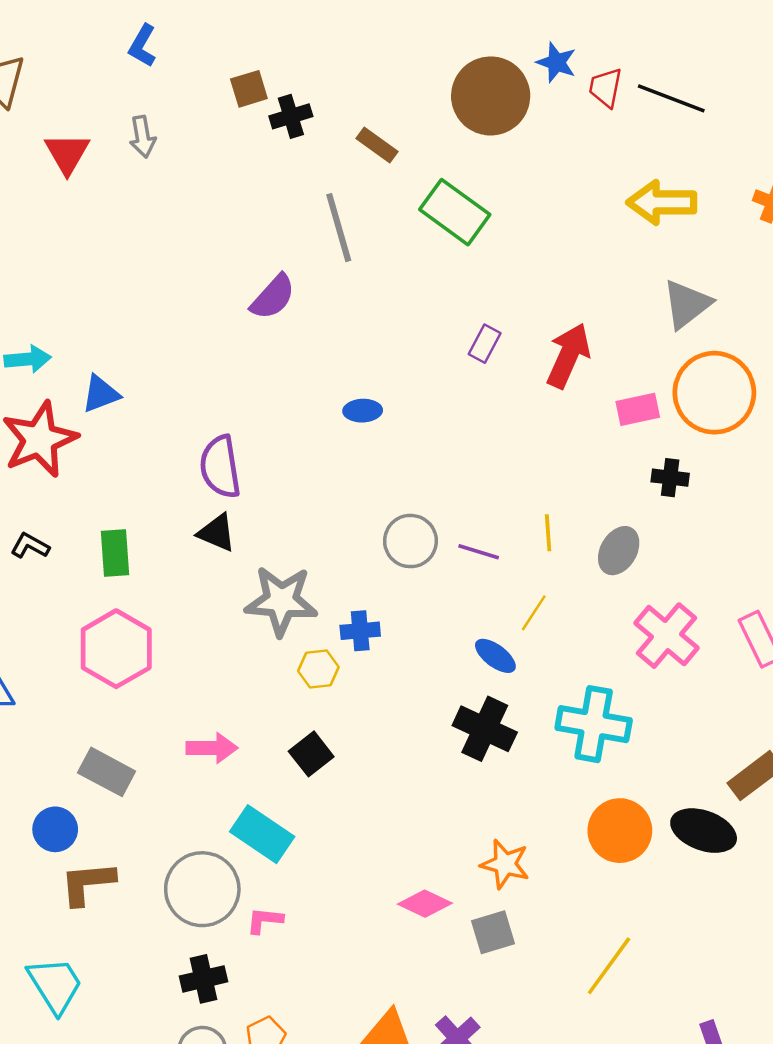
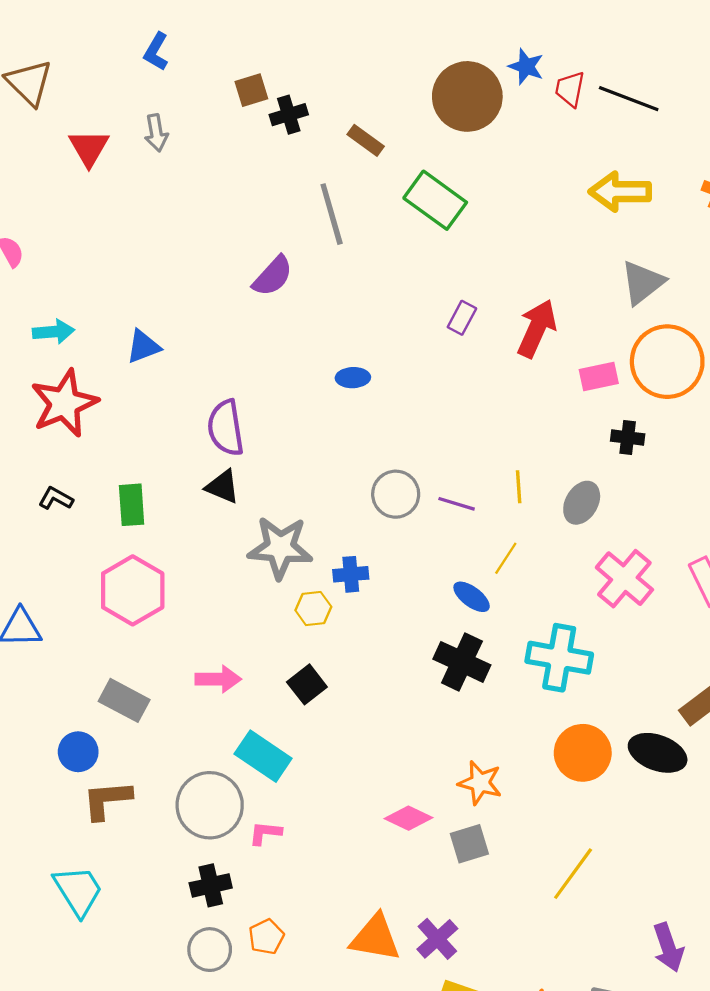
blue triangle: (101, 394) -> (143, 347), moved

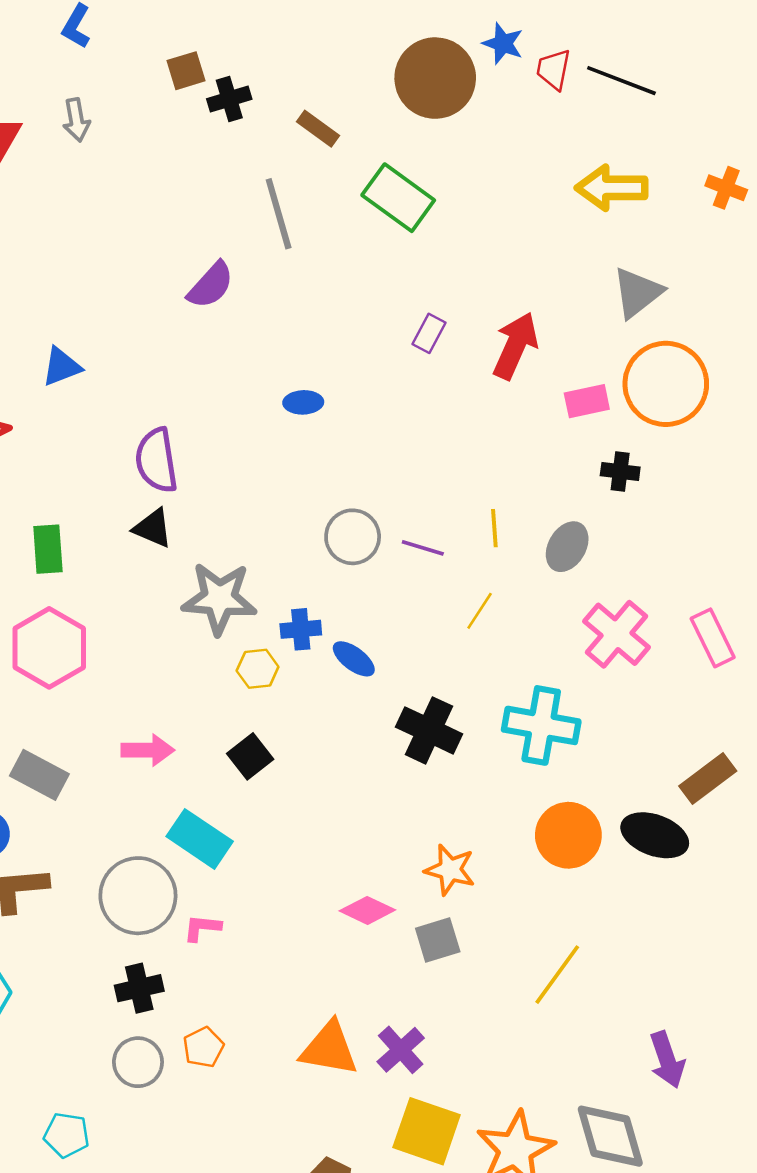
blue ellipse: (472, 597) -> (354, 659), moved

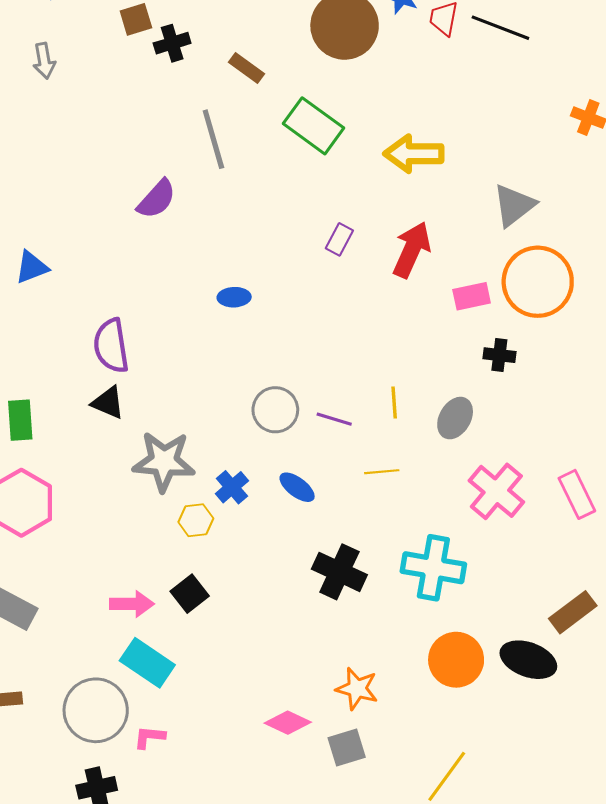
yellow arrow: (612, 188) -> (414, 154), moved
yellow line: (480, 611) -> (382, 472), turned 52
blue cross: (301, 629) -> (232, 487), turned -36
blue ellipse: (354, 659) -> (297, 487), moved
pink arrow: (148, 750) -> (132, 604), moved

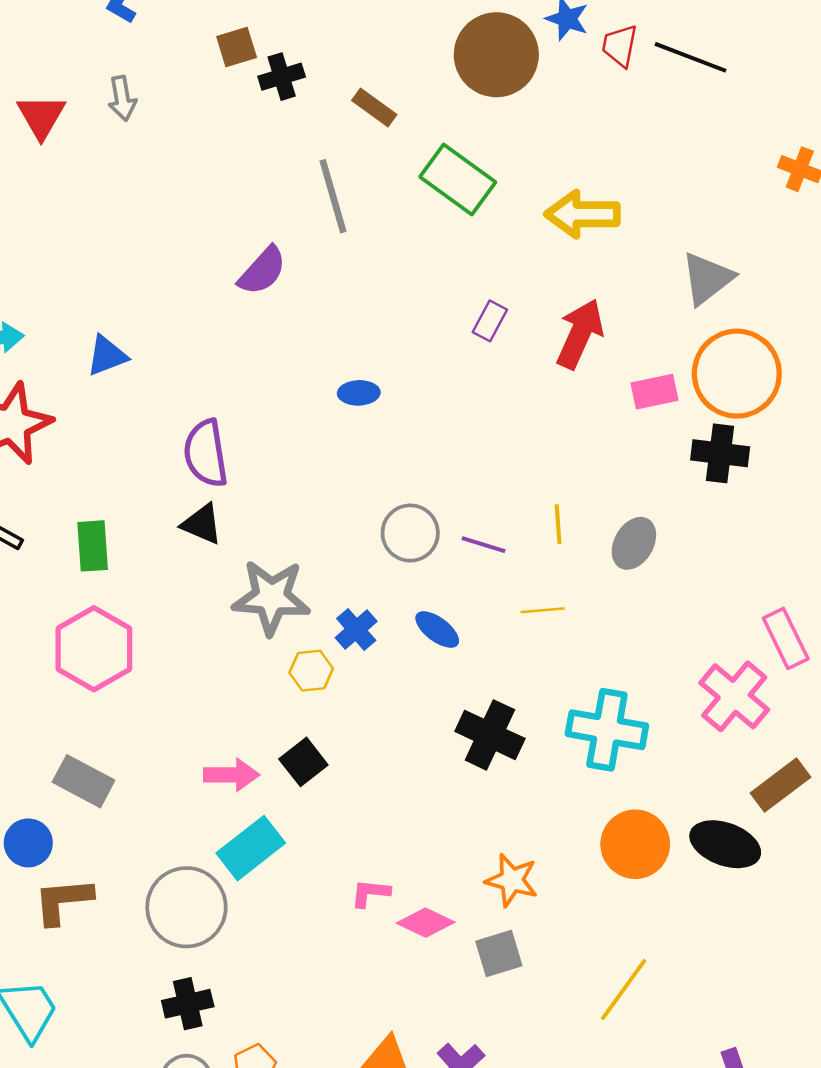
black cross: (499, 355) -> (720, 453), moved, size x1.4
pink cross: (496, 491) -> (734, 696), moved
cyan rectangle: (147, 663) -> (251, 848), turned -72
pink L-shape: (149, 737) -> (370, 893), moved

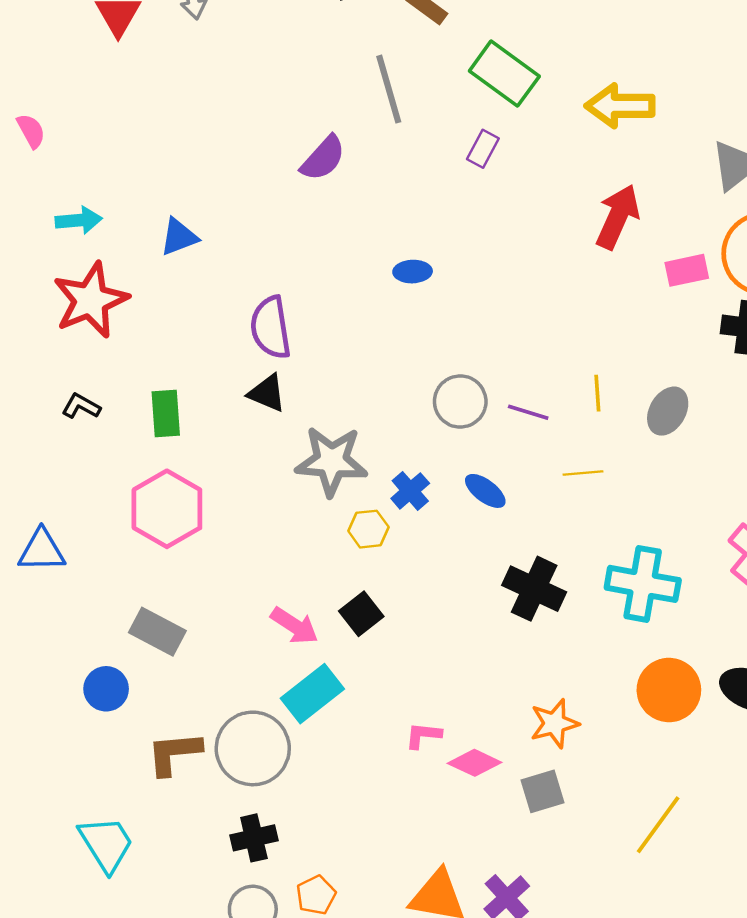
purple rectangle: (490, 321) -> (483, 149), moved
pink arrow: (231, 775) -> (294, 626), turned 33
orange star: (512, 880) -> (554, 723), turned -30
brown L-shape: (63, 901) -> (174, 753), moved

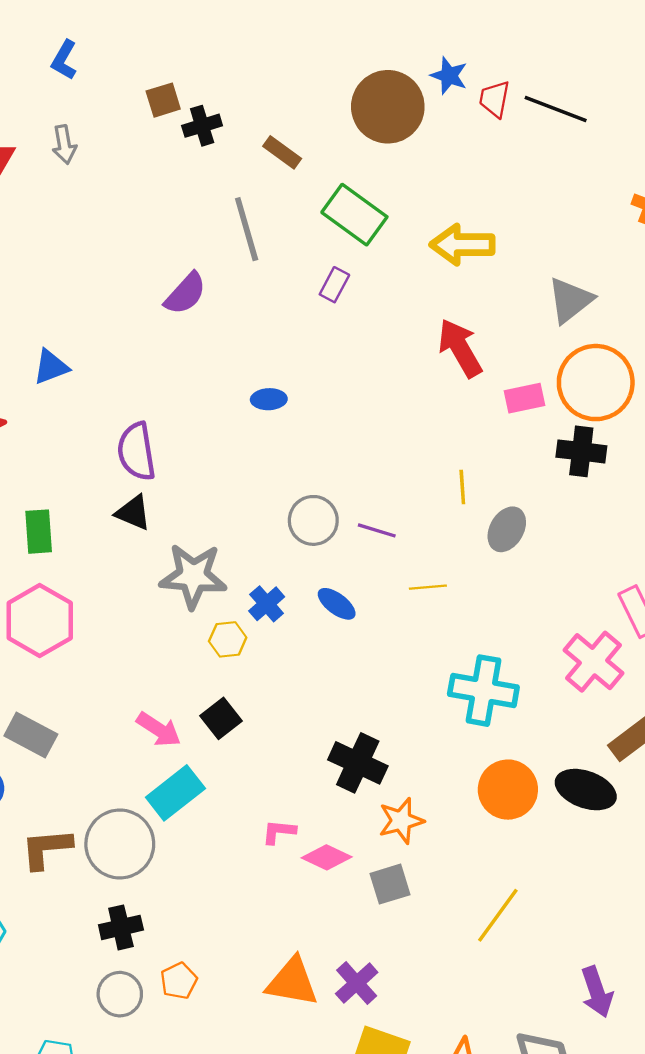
red arrow: (618, 217) -> (460, 348), turned -54
yellow line: (597, 393) -> (462, 487), moved
black cross: (534, 589) -> (358, 763), moved

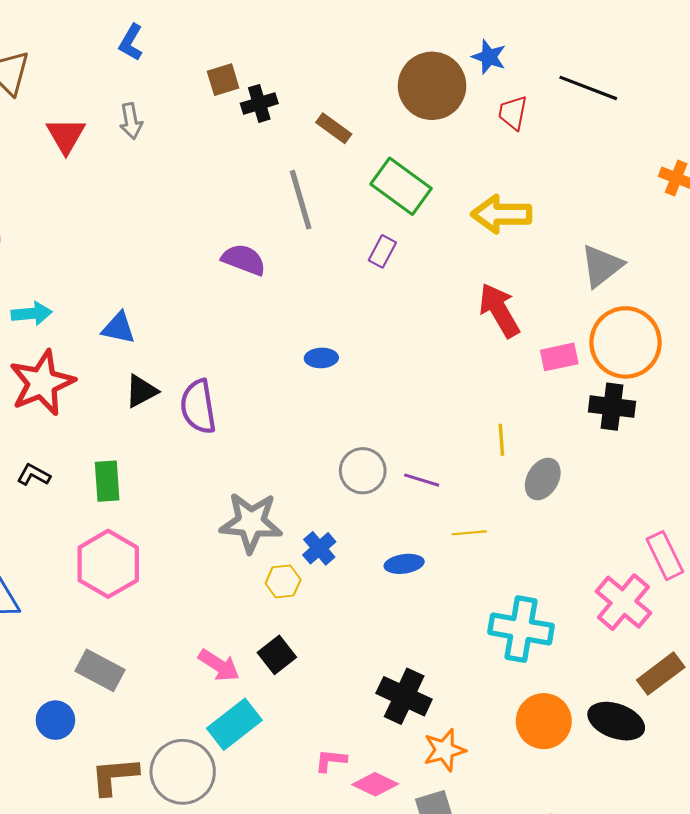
red trapezoid: (495, 99) -> (513, 113), moved
purple semicircle: (185, 294) -> (244, 260), turned -111
blue triangle: (51, 367) -> (119, 328), turned 33
black triangle: (133, 513) -> (141, 391), moved, turned -51
blue ellipse: (337, 604) -> (404, 564), moved, turned -45

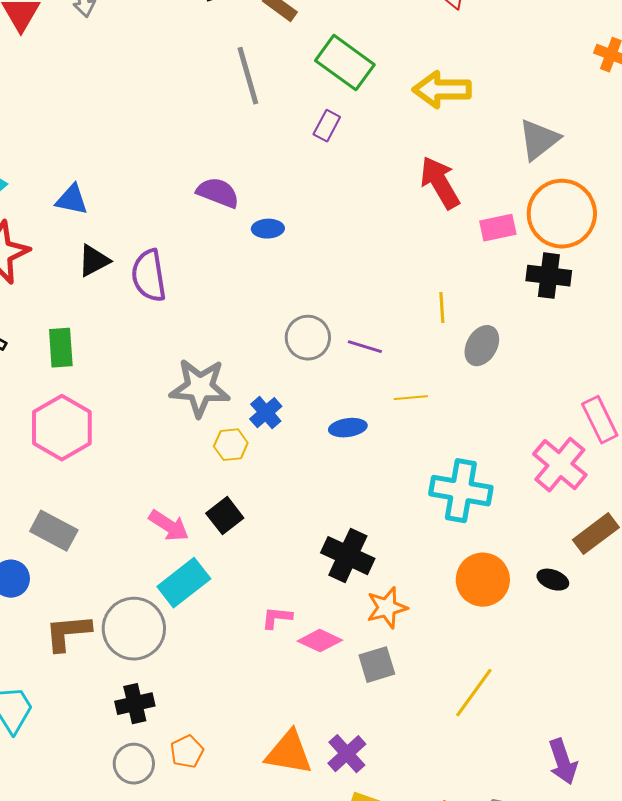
purple semicircle: (244, 260) -> (218, 193), moved
black ellipse: (616, 721) -> (553, 580), size x0.6

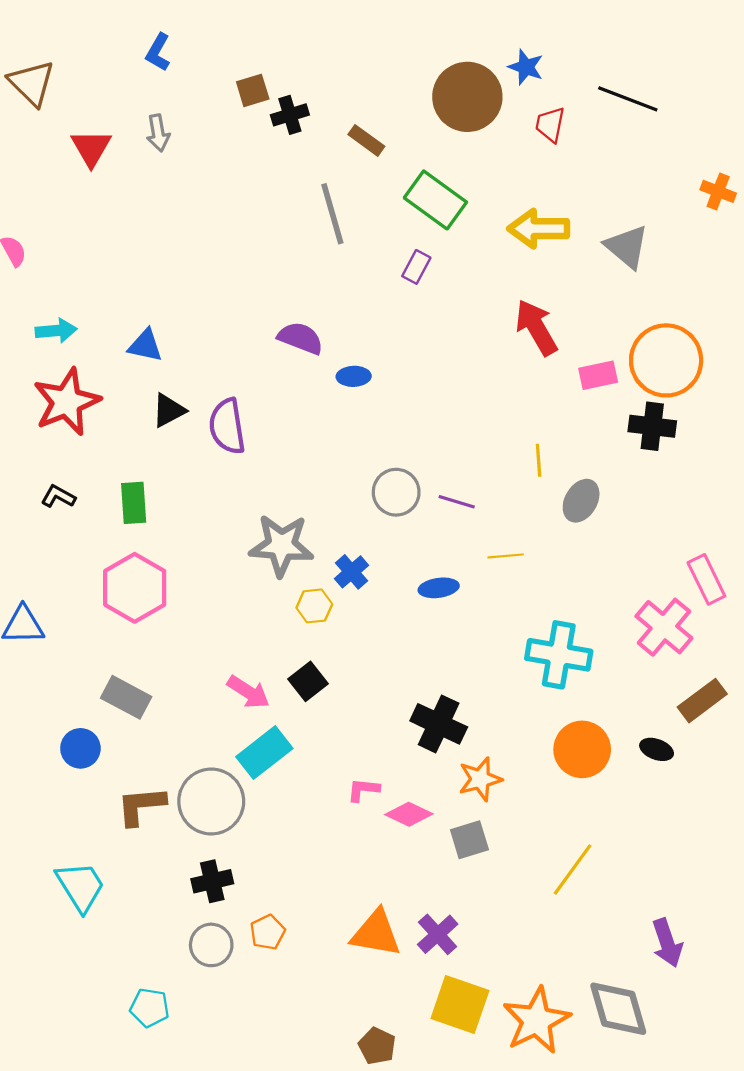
gray triangle: (539, 140) -> (627, 247), moved, turned -42

